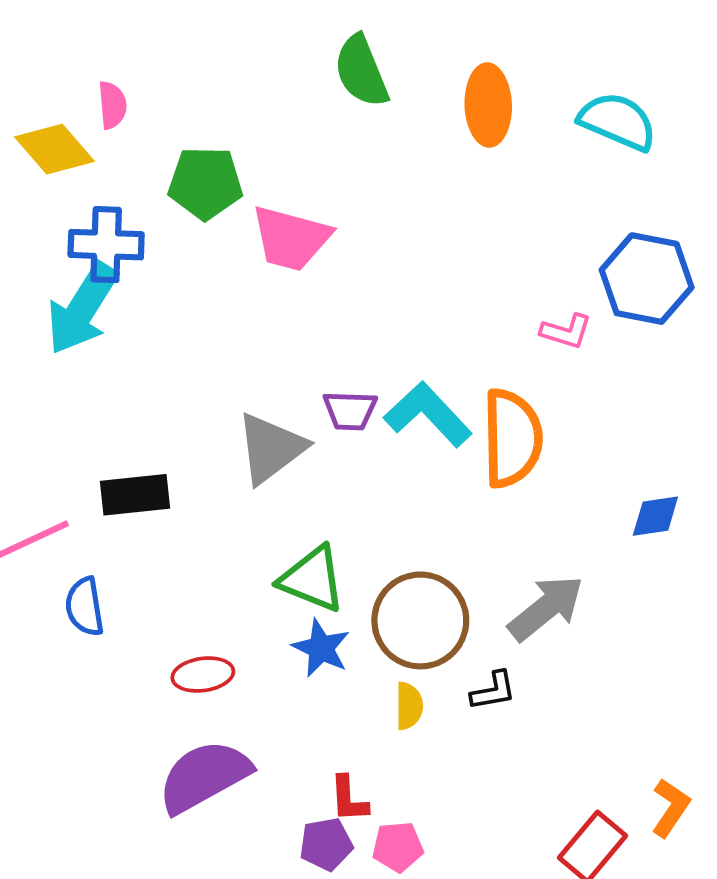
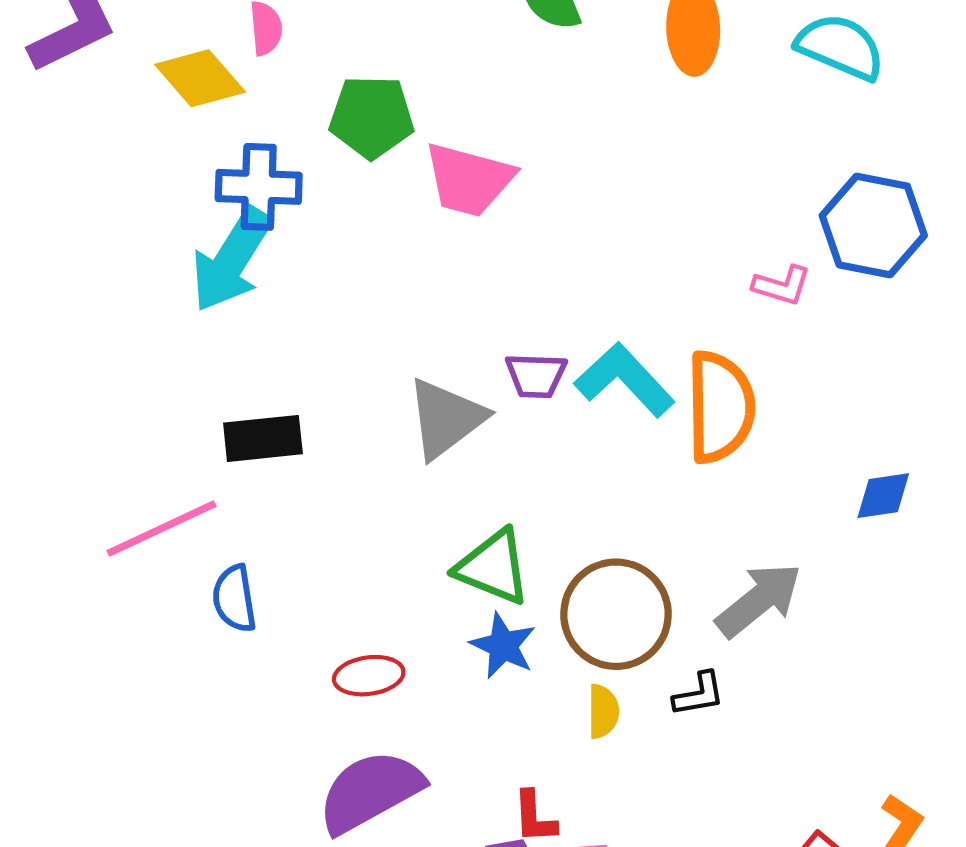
black rectangle: (135, 495) -> (263, 438), moved

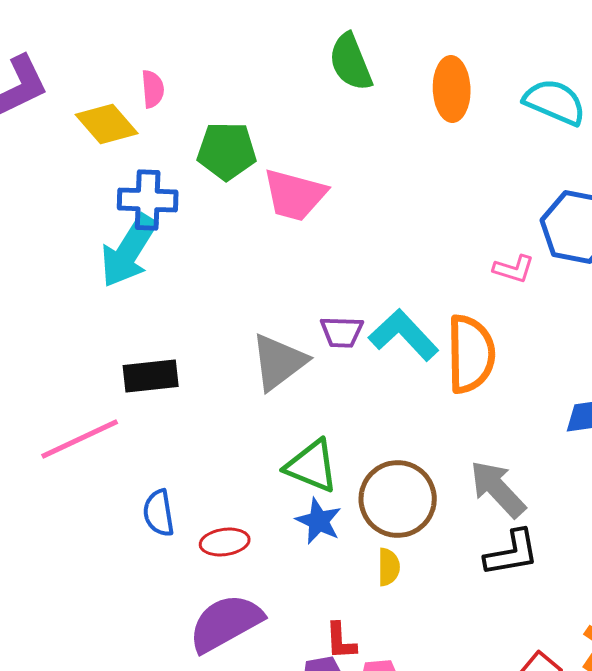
blue semicircle: (234, 598) -> (159, 513), moved
gray arrow: (759, 600) -> (498, 489), turned -94
black L-shape: (699, 694) -> (512, 553), moved, size x1.5

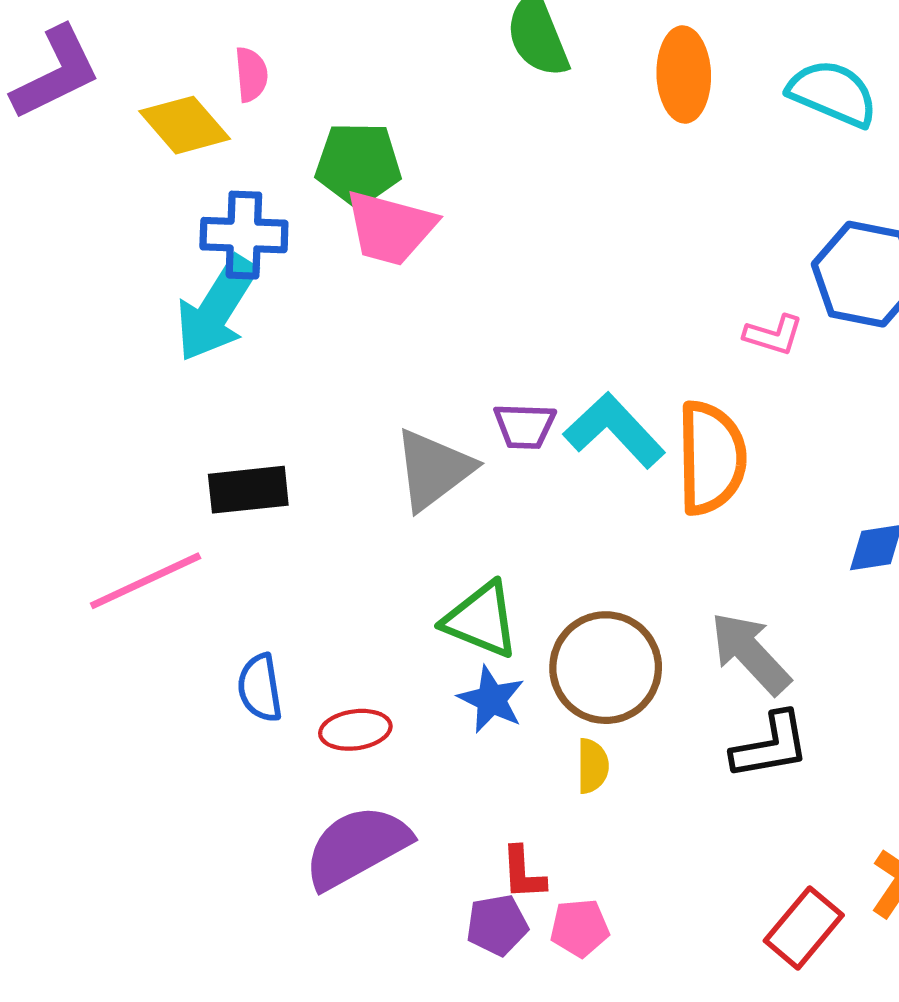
pink trapezoid: (295, 195) -> (390, 228), moved

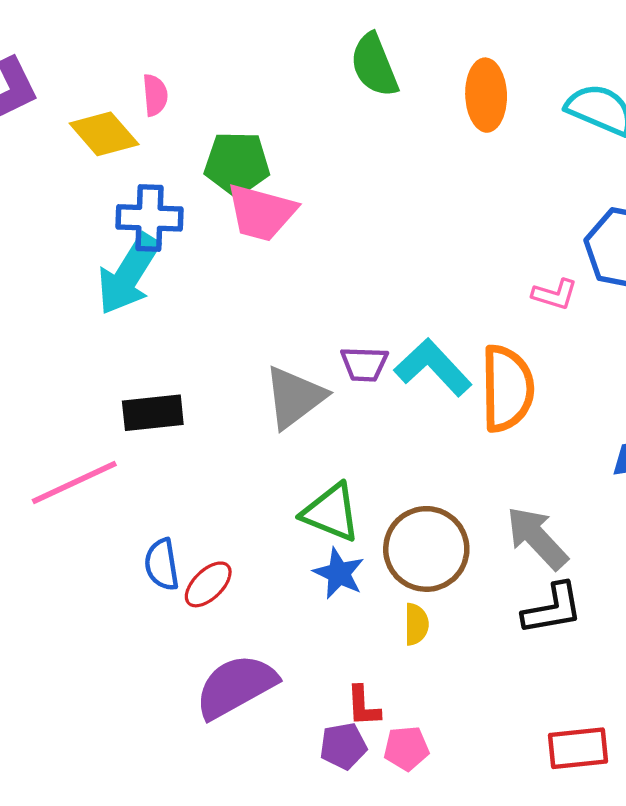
red ellipse: (355, 730) -> (208, 584), moved, turned -36
red rectangle: (804, 928) -> (578, 748), turned 44

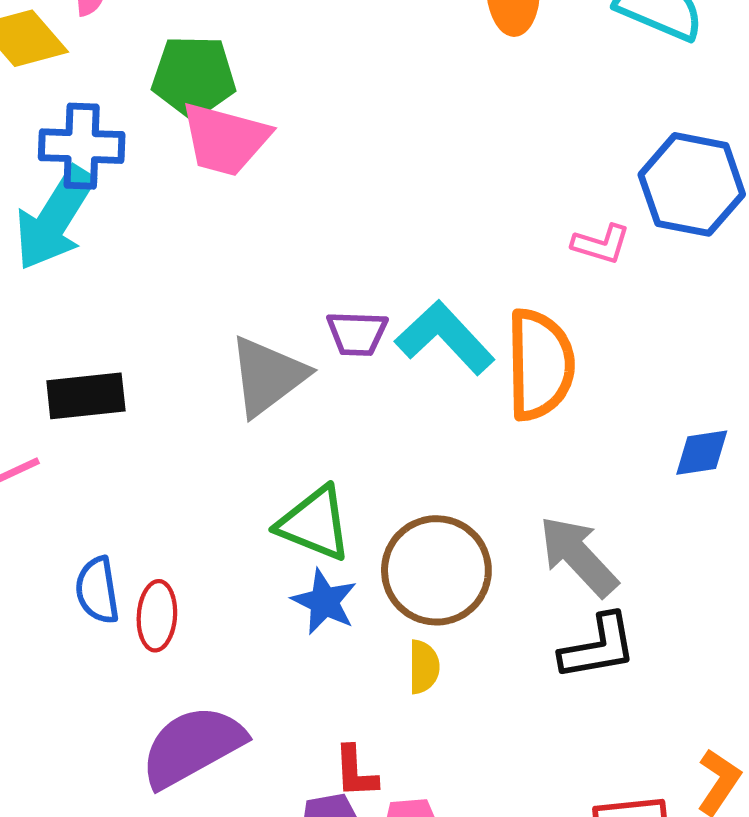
red ellipse: (208, 584) -> (157, 616), turned -42

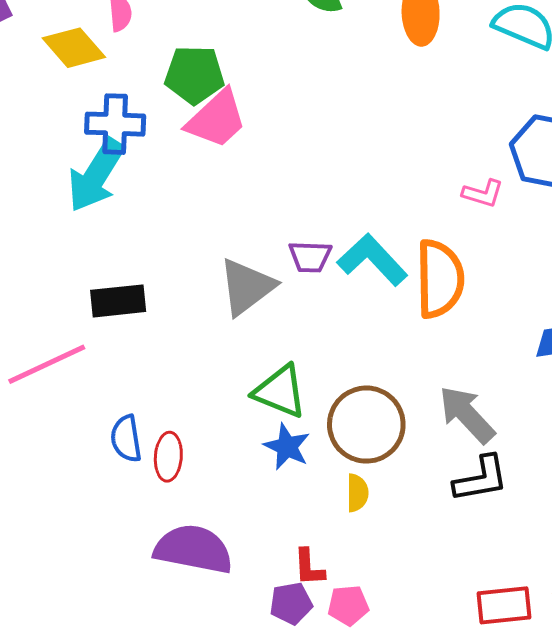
pink trapezoid: (225, 139) -> (217, 119), turned -58
purple semicircle: (192, 746) -> (193, 549), turned 40

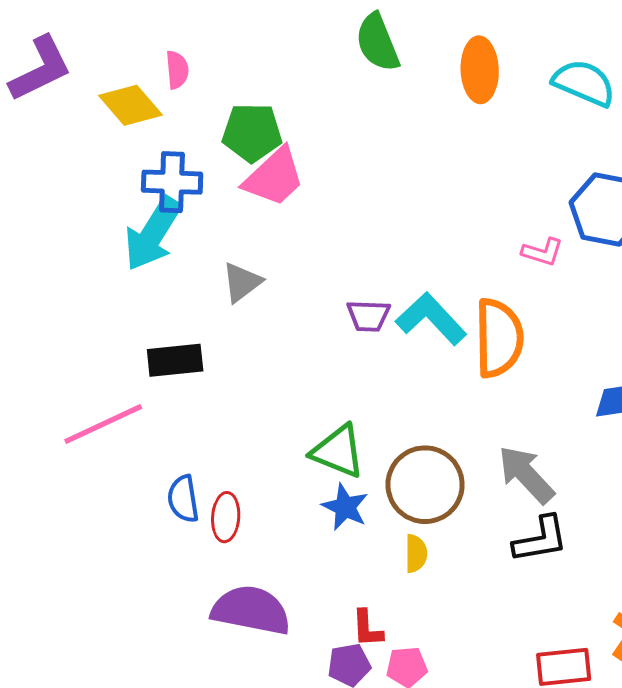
gray triangle: (247, 287) -> (242, 282), moved, size x0.7

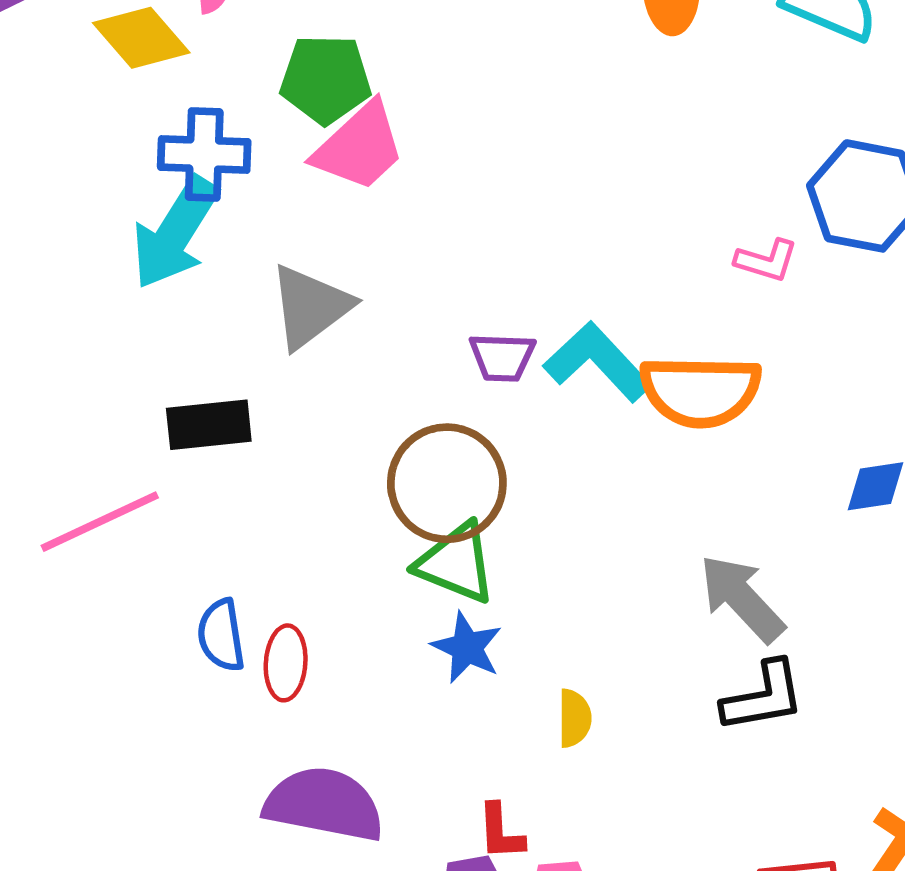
gray triangle: (242, 282) -> (310, 307), size x1.4
orange semicircle: (499, 338) -> (700, 391), turned 92
brown circle: (425, 485) -> (447, 483), moved

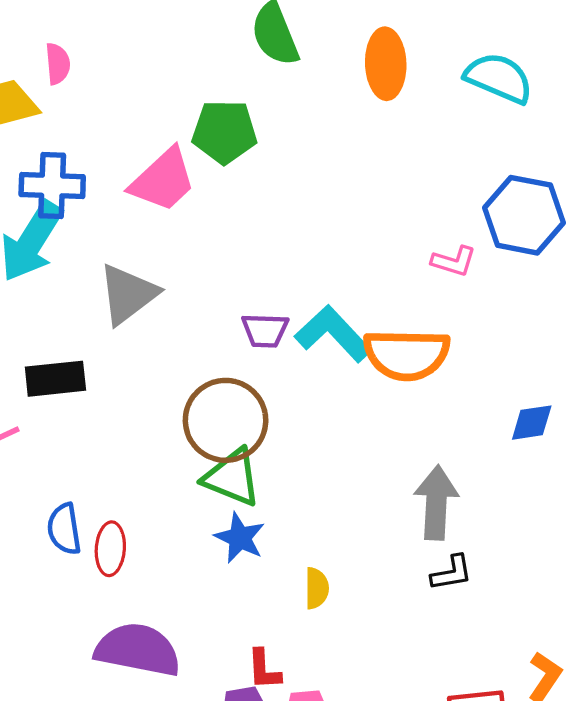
green pentagon: (326, 79) -> (224, 132), moved
gray arrow: (742, 598) -> (436, 503), turned 46
black L-shape: (763, 697) -> (452, 573), size x0.7

